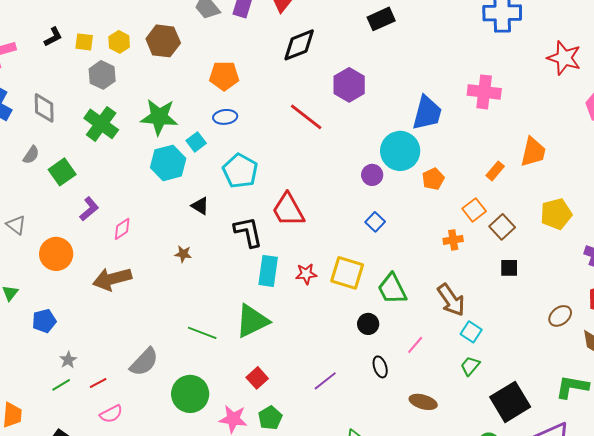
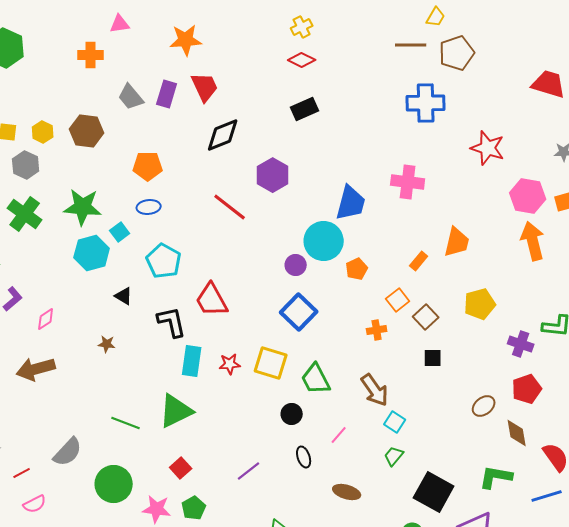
blue square: (375, 222) -> (299, 312), size x1.8
black square: (510, 402) -> (434, 492), turned -30

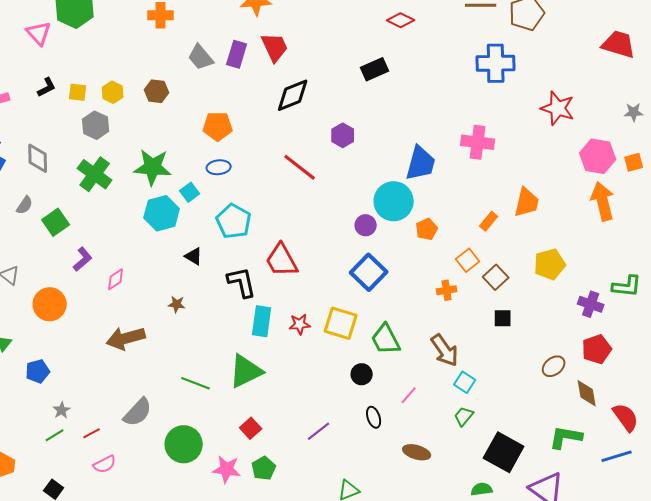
red diamond: (302, 60) -> (401, 20), moved
brown hexagon: (87, 131) -> (157, 91), size x0.7
purple hexagon: (273, 175) -> (343, 135), size x0.7
brown arrow: (36, 369) -> (126, 338), moved

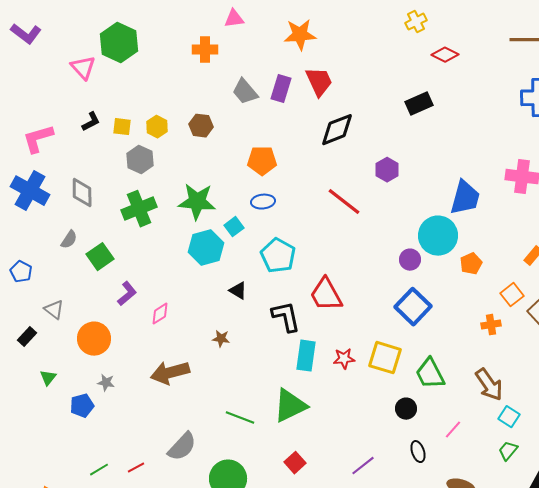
green cross: (95, 174) -> (139, 209), turned 32
gray star: (62, 410) -> (106, 383), moved, turned -30

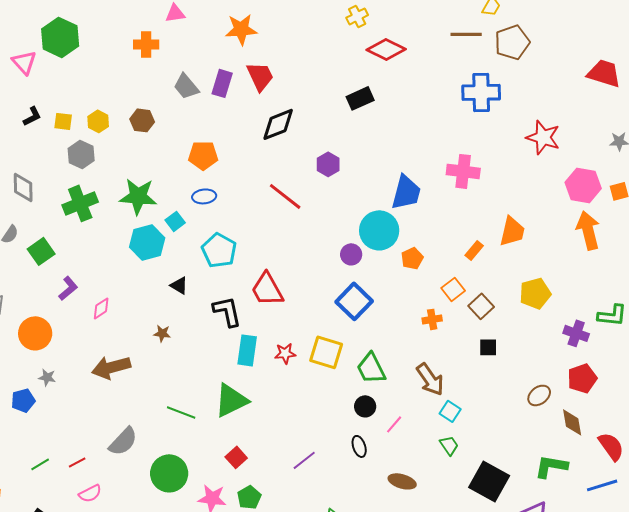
red diamond: (445, 55) -> (386, 49), size x1.4
black circle: (406, 409) -> (365, 406), moved
green trapezoid: (508, 451) -> (449, 445), turned 105

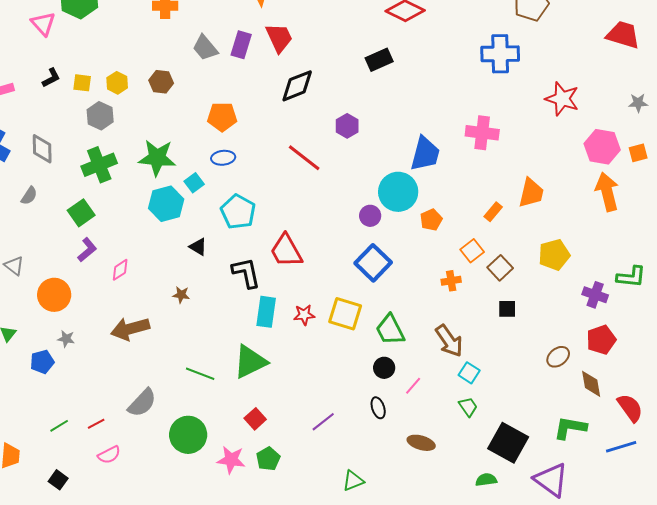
green square: (41, 251) -> (81, 213), moved

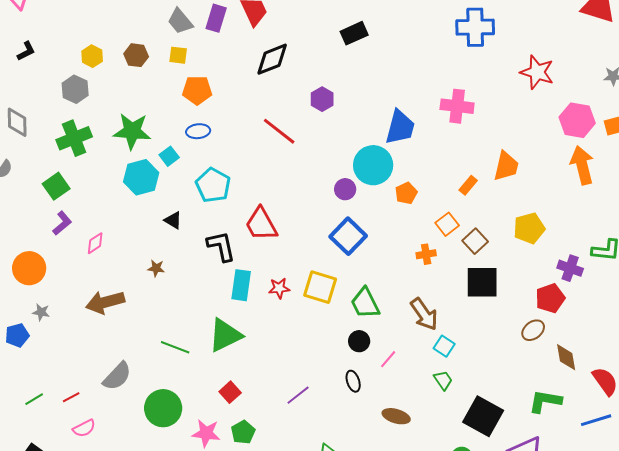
yellow square: (82, 83) -> (178, 55), moved
black square: (507, 309) -> (482, 282), size x1.8
red pentagon: (601, 340) -> (550, 298), moved

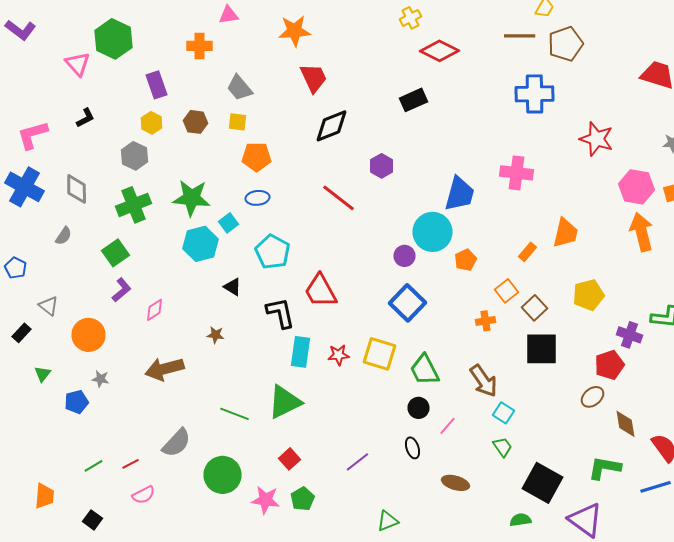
purple rectangle: (216, 18) -> (156, 85), moved, turned -36

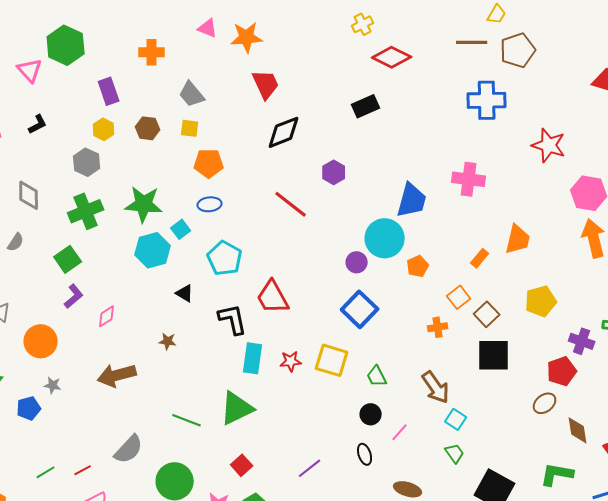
pink triangle: (228, 15) -> (208, 28), moved, turned 30
green trapezoid: (424, 370) -> (377, 376), size x0.7

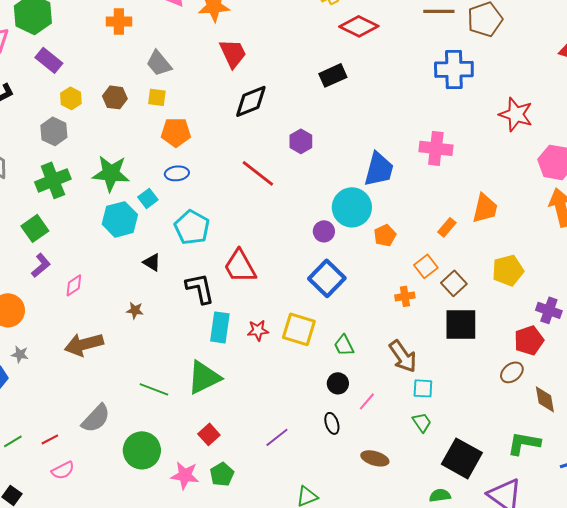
purple rectangle: (109, 91) -> (49, 60), moved, turned -32
cyan square: (456, 419) -> (423, 388), turned -30

